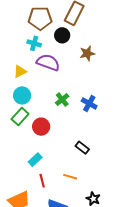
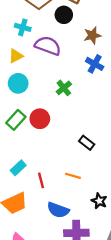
cyan cross: (34, 43) -> (23, 27), moved
blue cross: (89, 104) -> (95, 64), moved
green rectangle: (20, 117) -> (16, 120), moved
cyan rectangle: (35, 160) -> (18, 168), moved

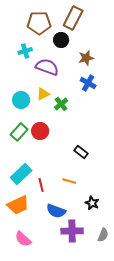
cyan cross: (23, 27) -> (25, 51), turned -32
yellow triangle: (16, 56) -> (43, 94), moved
cyan rectangle: (18, 168) -> (21, 174), size x1.5

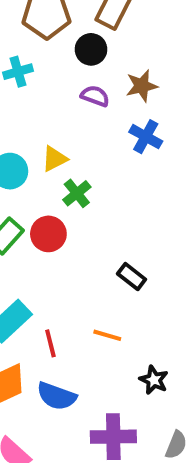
purple semicircle: (47, 67) -> (95, 96), moved, size x0.6
green cross: (61, 104) -> (77, 193), moved
blue semicircle: (56, 211) -> (57, 396), moved

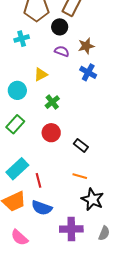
yellow triangle: (54, 159) -> (41, 75), moved
red circle: (48, 234) -> (51, 133), moved
orange line: (107, 335) -> (80, 176), moved
black star: (154, 380) -> (92, 199), size x1.5

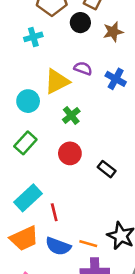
brown star: (86, 46) -> (113, 32), moved
purple semicircle: (62, 51) -> (83, 68), moved
yellow triangle: (41, 75) -> (57, 81), size x1.5
orange line: (80, 176) -> (88, 244), moved

